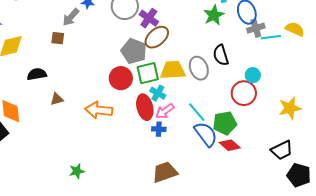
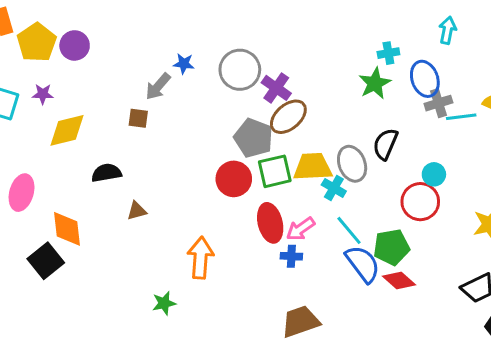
black semicircle: (221, 55) -> (385, 144), turned 40
cyan cross: (158, 93) -> (334, 188), moved
orange arrow: (99, 110) -> (200, 258), moved, turned 88
green star: (77, 171) -> (164, 303), moved

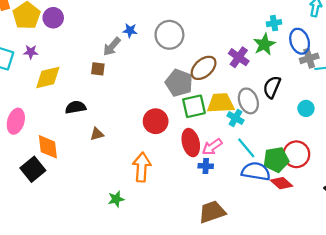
purple cross: (276, 88) -> (239, 57), moved
red circle: (234, 179) -> (156, 121), moved
red circle: (420, 202) -> (296, 154), moved
blue semicircle: (363, 264) -> (256, 171), turned -44

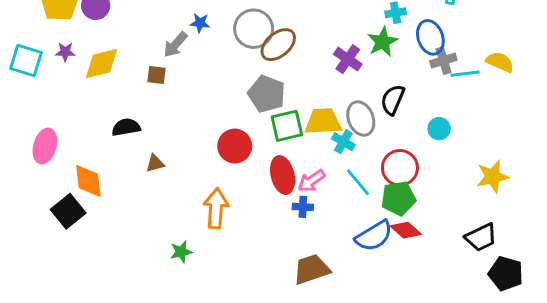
brown ellipse: (204, 68) -> (278, 45), moved
yellow diamond: (48, 77) -> (101, 63), moved
red circle: (296, 154) -> (400, 168), moved
blue semicircle: (256, 171) -> (374, 236), moved, turned 140

